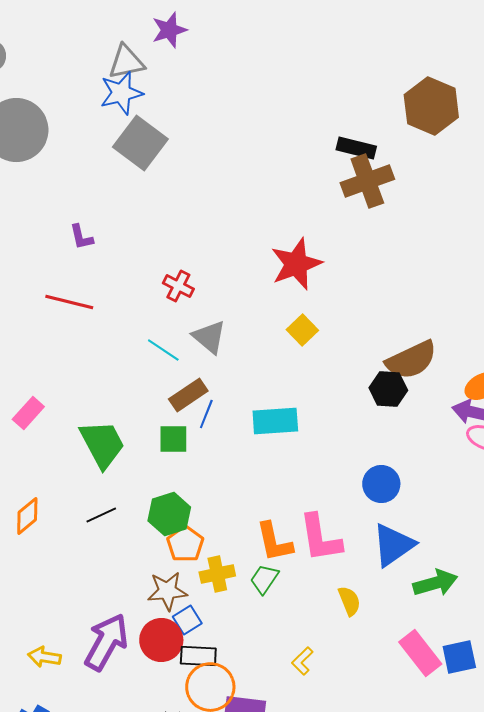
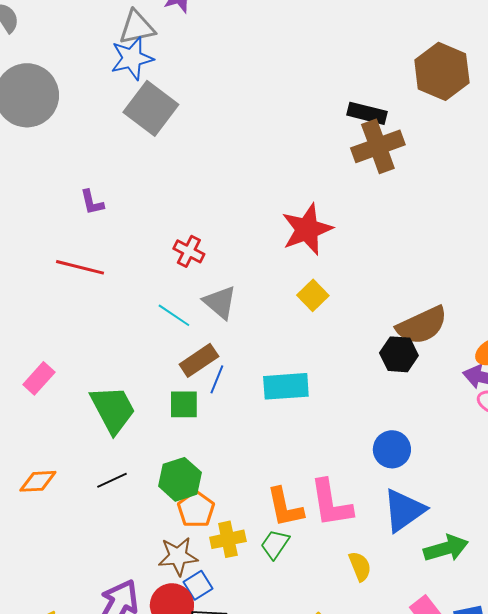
orange diamond: (27, 516) -> (38, 481), turned 36

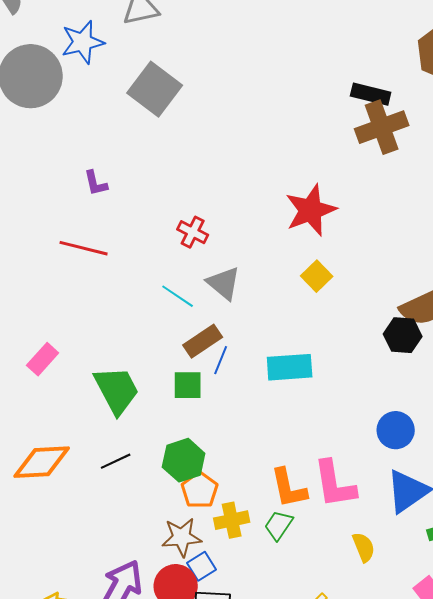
blue star: (132, 58) -> (83, 42), moved
orange diamond: (38, 481) -> (42, 462), size x1.5

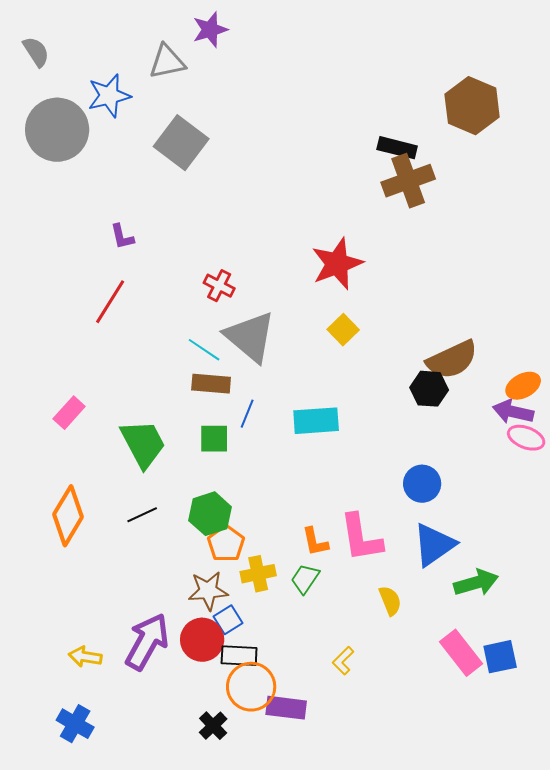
red line: (84, 248) -> (110, 302), turned -72
gray triangle: (224, 283) -> (250, 337), size x1.5
brown rectangle: (203, 341) -> (211, 384), moved, turned 39
orange diamond: (42, 462) -> (68, 516), turned -56
orange L-shape: (289, 488) -> (315, 542), size x0.7

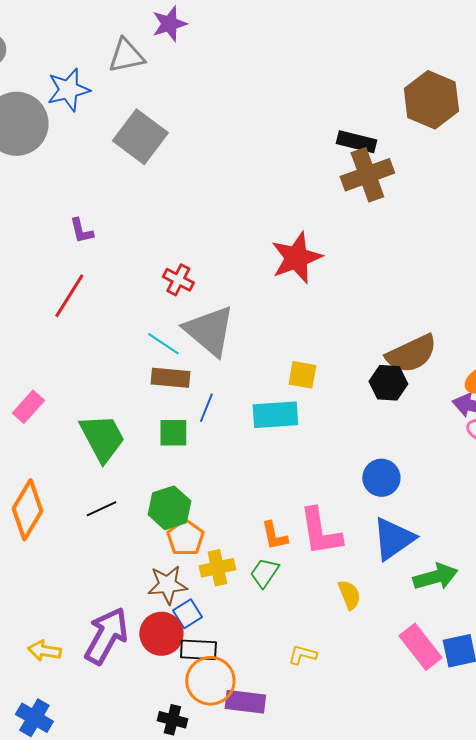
yellow square: (343, 330) -> (302, 375), moved, turned -36
yellow L-shape: (343, 661) -> (302, 655), turned 60
black cross: (213, 726) -> (172, 720), turned -32

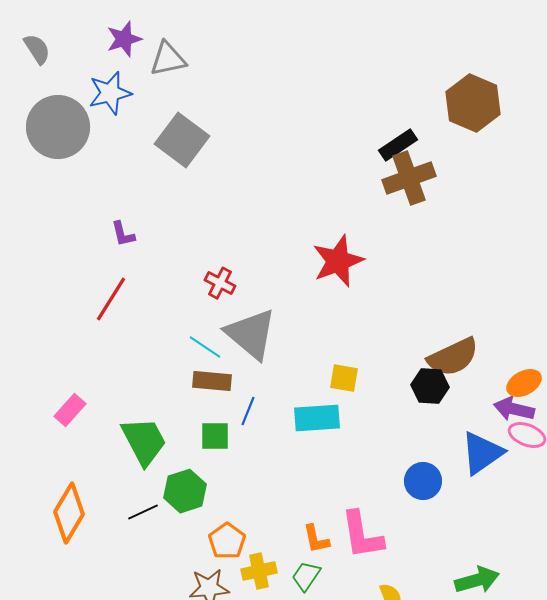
purple star: (169, 24) -> (124, 39), moved
black rectangle: (356, 142) -> (398, 145), turned -48
green hexagon: (169, 508) -> (185, 491), moved
blue triangle: (393, 539) -> (482, 453), moved

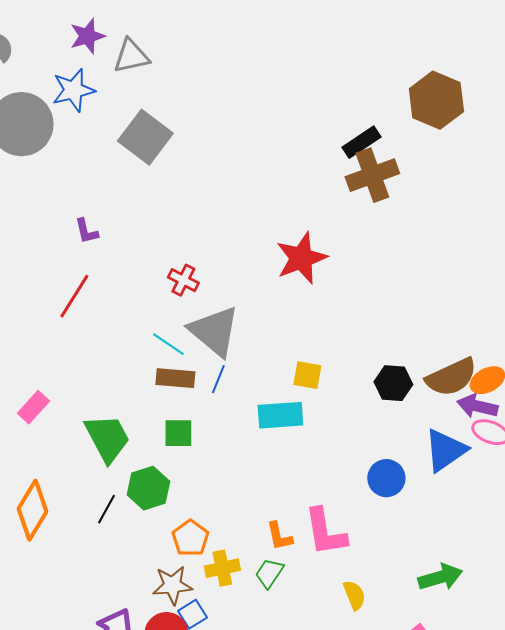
brown semicircle: (453, 357) -> (451, 377), moved
blue line: (248, 411) -> (218, 379), moved
black line: (143, 512) -> (106, 509), turned -36

